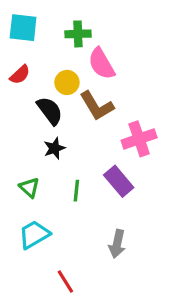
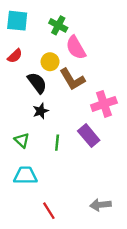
green cross: (78, 34) -> (58, 25), turned 30
cyan trapezoid: (34, 234) -> (25, 175), turned 30
gray arrow: (117, 244) -> (100, 205), moved, turned 72

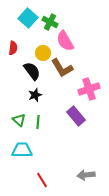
cyan square: (17, 21) -> (28, 18), moved, turned 36
red semicircle: (15, 56) -> (13, 48), turned -40
green line: (57, 143) -> (38, 122), moved

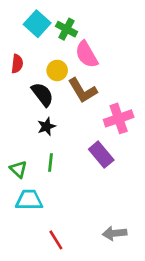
green triangle: (19, 120) -> (18, 169), moved

